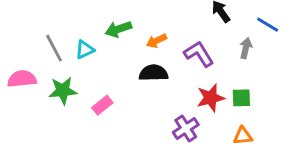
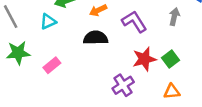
cyan triangle: (85, 50) -> (48, 22), moved
green square: (241, 98) -> (171, 59), turned -35

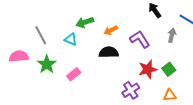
cyan triangle: (48, 22) -> (71, 39), turned 48
green star: (18, 53) -> (47, 64), turned -30

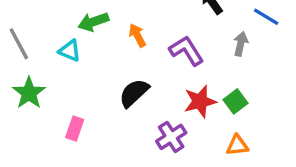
orange arrow: (111, 30) -> (137, 35), turned 88
black semicircle: (109, 52) -> (134, 93), moved, turned -42
pink rectangle: (74, 74) -> (75, 128), moved, turned -32

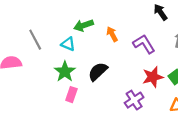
green star: (29, 93) -> (65, 71), moved
black semicircle: (134, 93) -> (98, 71), moved

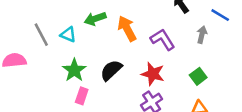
orange arrow: (112, 34) -> (127, 28), size x1.5
cyan triangle: (68, 44) -> (68, 35), moved
red star: (153, 77) -> (153, 74), moved, turned 30

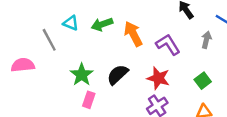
cyan triangle: (68, 35) -> (71, 23), moved

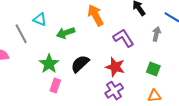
green arrow: (102, 24) -> (66, 33), moved
orange arrow: (133, 34) -> (96, 15), moved
green square: (203, 81) -> (153, 69), turned -32

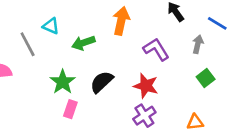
orange arrow: (96, 15) -> (121, 21), turned 40
green square: (153, 69) -> (206, 78), moved, turned 32

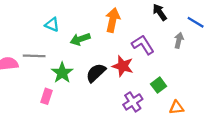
gray line: (28, 44) -> (34, 56), moved, turned -60
green square: (206, 78) -> (159, 85), moved
red star: (146, 86) -> (123, 66), moved
pink rectangle: (70, 109) -> (46, 96), moved

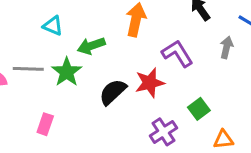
red star: (123, 66) -> (150, 83), turned -30
green star: (62, 73) -> (67, 72), moved

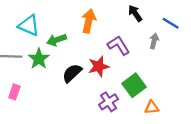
cyan triangle: (53, 26) -> (29, 25), size x1.5
green square: (199, 109) -> (134, 85), size x1.5
pink rectangle: (45, 124) -> (14, 92), moved

